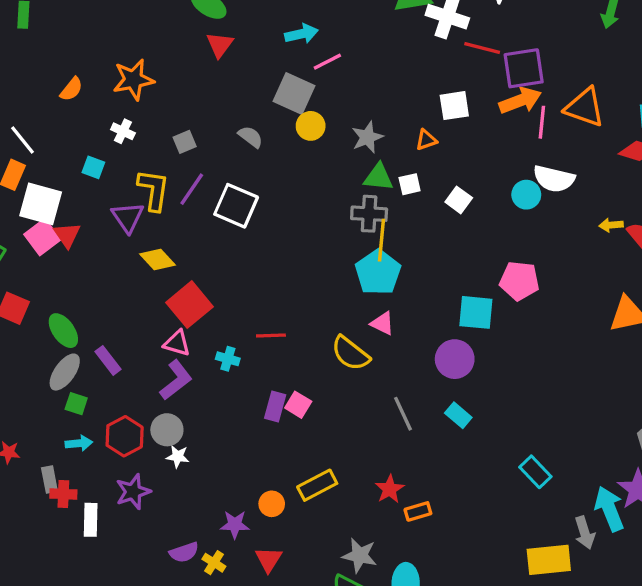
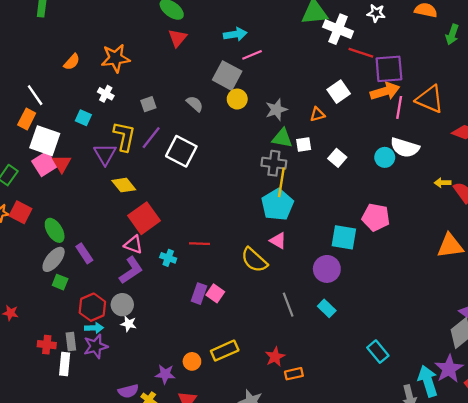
white square: (454, 106) -> (339, 92), turned -30
cyan arrow: (79, 443) -> (94, 328), moved
gray rectangle: (49, 479) -> (71, 341), moved

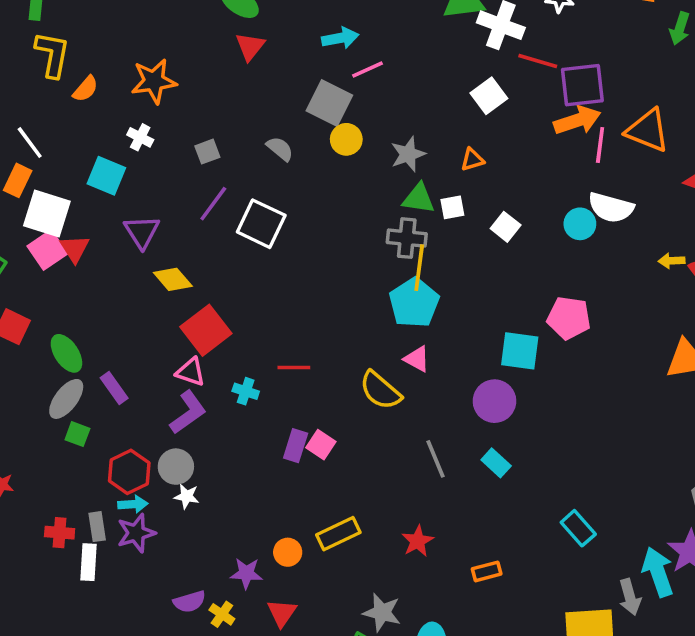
white square: (339, 92) -> (489, 96), moved
cyan square: (83, 118) -> (106, 176), size x1.5
yellow L-shape: (124, 136) -> (52, 54), moved
orange rectangle: (294, 374) -> (487, 571), moved

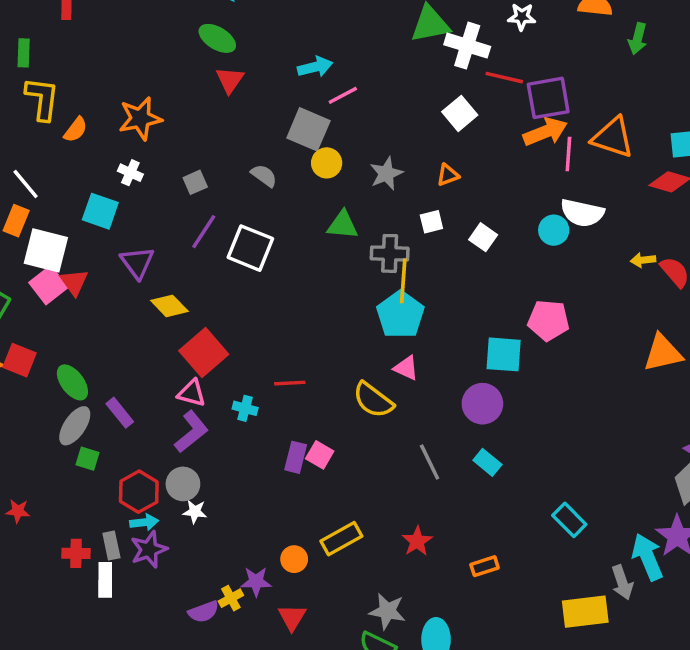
green triangle: (419, 198) -> (343, 225), moved
yellow cross: (222, 614) -> (231, 598), moved, turned 30

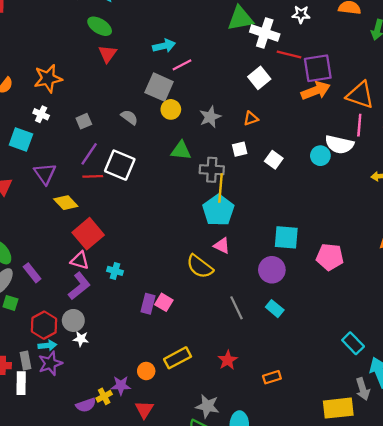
pink line: (568, 154) -> (359, 125), moved
pink pentagon: (548, 320) -> (330, 257), moved
red line: (290, 383) -> (93, 176), moved
cyan rectangle: (569, 520) -> (353, 343), moved

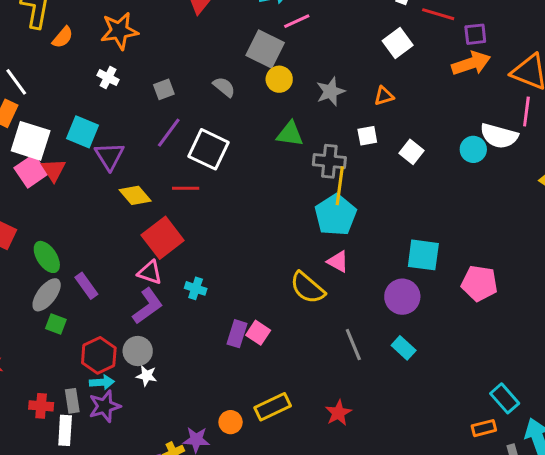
purple square: (318, 68) -> (475, 34), size x0.6
cyan square: (21, 139) -> (82, 132), moved
red line: (93, 176) -> (186, 188), moved
orange rectangle: (272, 377) -> (484, 428), moved

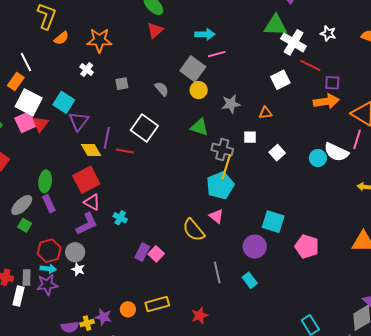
purple line: (169, 133) -> (107, 138), moved, turned -35
red square: (163, 238) -> (86, 180), moved
green ellipse: (47, 257) -> (45, 181), moved, turned 30

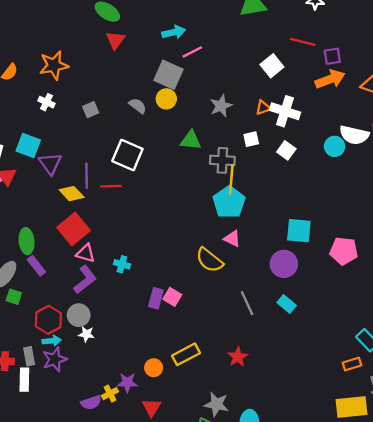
white cross: (294, 42) -> (285, 111), moved
yellow circle: (199, 90) -> (166, 99), moved

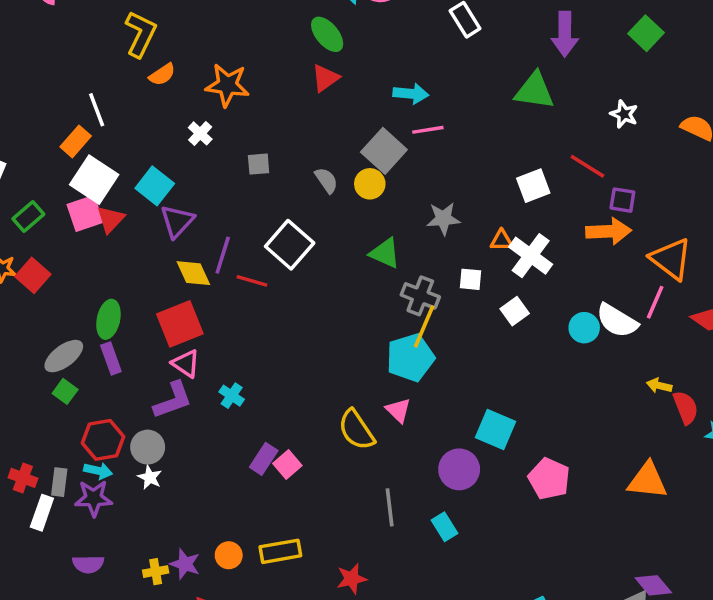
purple semicircle: (91, 402) -> (88, 564), moved

